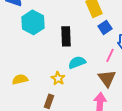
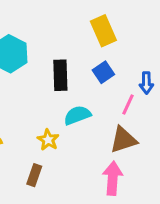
blue square: (105, 27) -> (103, 72), moved
brown triangle: (107, 78) -> (123, 140), turned 48

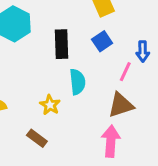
cyan semicircle: (77, 115) -> (77, 82), turned 105
brown rectangle: (34, 175) -> (37, 138), turned -72

